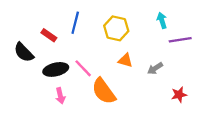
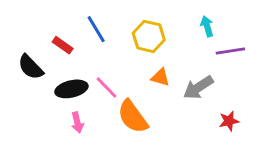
blue line: (75, 23) -> (96, 29), turned -45
gray arrow: (155, 68) -> (198, 87), size x1.5

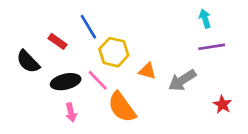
cyan arrow: (207, 26) -> (205, 19), moved
yellow hexagon: (149, 36) -> (114, 52), moved
red star: (229, 121) -> (222, 104), moved, turned -30

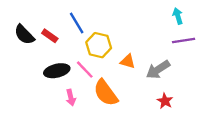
black semicircle: (28, 62) -> (24, 35), moved
red star: (222, 104) -> (165, 101), moved
pink arrow: (71, 112) -> (71, 97), moved

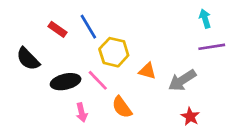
black semicircle: (24, 35) -> (28, 59), moved
red rectangle: (50, 36) -> (57, 29), moved
orange semicircle: (106, 93) -> (122, 107), size x0.7

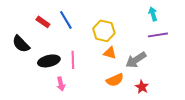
yellow hexagon: (114, 52) -> (104, 31), moved
pink line: (98, 80) -> (73, 60), turned 42
orange semicircle: (122, 107) -> (115, 80), moved, turned -78

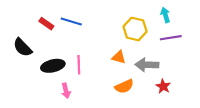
blue line: (66, 20) -> (71, 21), turned -42
yellow hexagon: (104, 31) -> (135, 29), moved
gray arrow: (136, 60) -> (147, 65), turned 35
red star: (142, 87) -> (163, 86), moved

